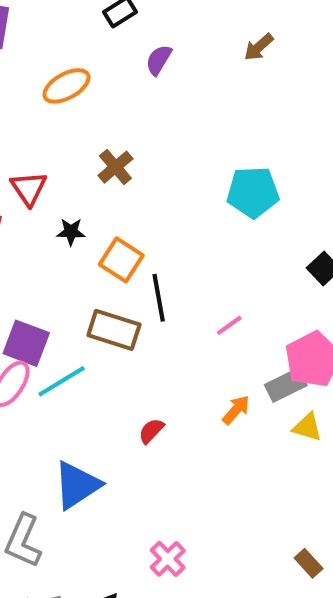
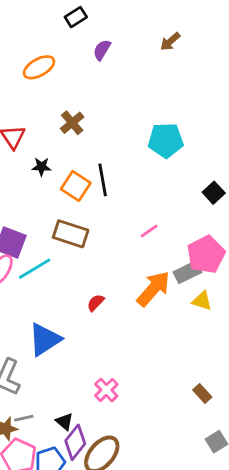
black line: (159, 298) -> (103, 180), moved
orange arrow: (236, 410) -> (153, 289), size x1.8

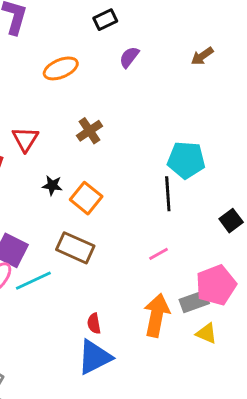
black star: (42, 167) -> (52, 185), moved
black line: (103, 180) -> (168, 194), moved
orange arrow: (153, 289) -> (157, 315), turned -36
red semicircle: (96, 303) -> (94, 324), turned -60
blue triangle: (45, 339) -> (94, 357), moved

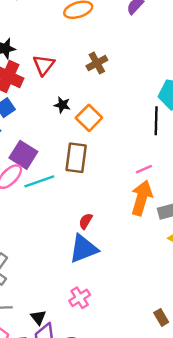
brown rectangle: (75, 248) -> (76, 158), turned 68
orange arrow: (157, 315) -> (142, 198), moved
red semicircle: (94, 324) -> (86, 221), turned 35

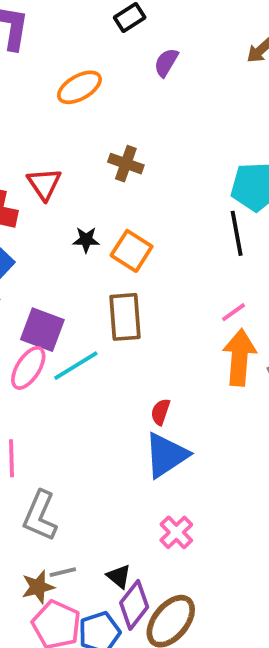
brown cross: (97, 63) -> (126, 164), turned -30

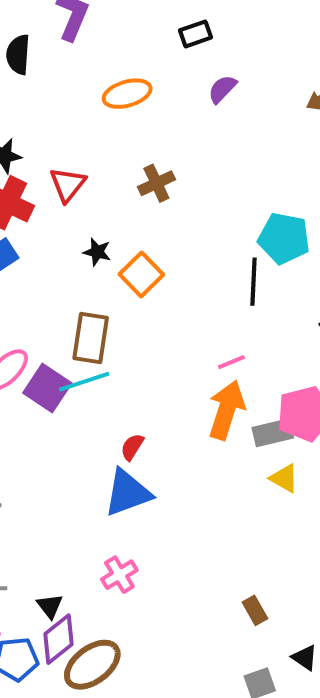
brown cross: (126, 164) -> (156, 183), turned 32
brown rectangle: (125, 317) -> (91, 338), moved
purple square: (42, 330) -> (47, 388), moved
cyan line: (76, 366) -> (84, 382), moved

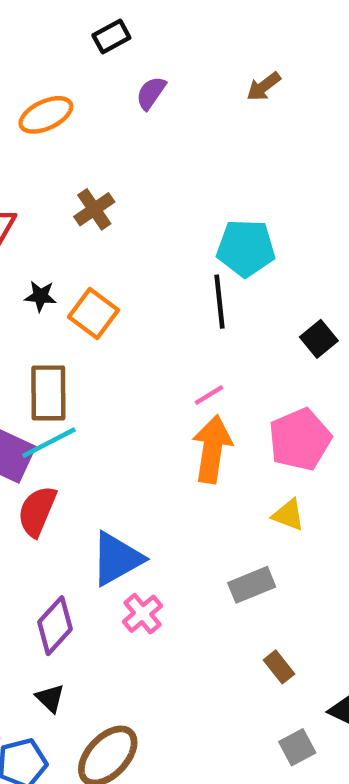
gray rectangle: (273, 433) -> (252, 585), moved
red semicircle: (132, 447) -> (37, 511), moved, size x1.6
pink cross: (119, 575) -> (142, 614), moved
purple diamond: (59, 639) -> (55, 626), moved

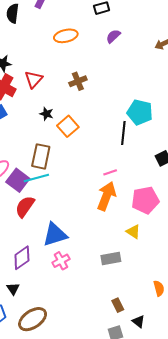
brown rectangle: (279, 667) -> (118, 305), moved

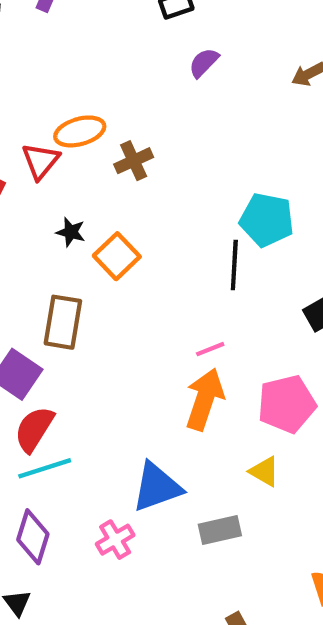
orange ellipse: (66, 36) -> (80, 131), moved
cyan line: (36, 178) -> (45, 468), moved
blue triangle: (55, 235) -> (157, 487), moved
purple diamond: (22, 258) -> (33, 537), turned -35

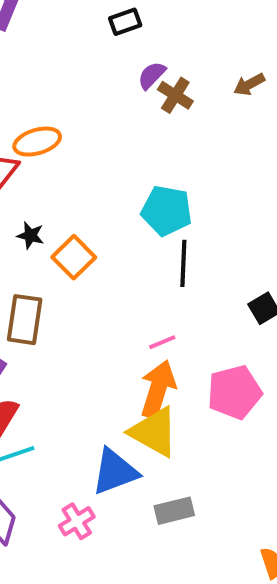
brown cross: (134, 161) -> (175, 95), moved, turned -32
cyan pentagon: (267, 220) -> (167, 211), moved
yellow triangle: (264, 471) -> (154, 432), moved, size x1.8

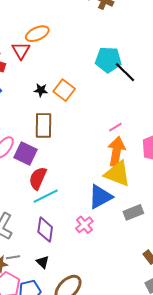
black star: (30, 235) -> (41, 90), moved
black line: (183, 263) -> (125, 72), moved, turned -40

